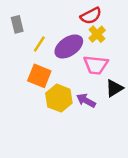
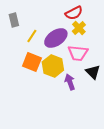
black triangle: (114, 88) -> (93, 72), turned -42
yellow hexagon: (59, 98) -> (53, 66), moved
purple arrow: (86, 100) -> (70, 82), turned 42

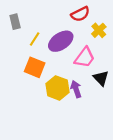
yellow cross: (79, 28) -> (99, 30), moved
pink trapezoid: (78, 53) -> (85, 57), turned -60
yellow hexagon: (53, 66) -> (57, 88), moved

